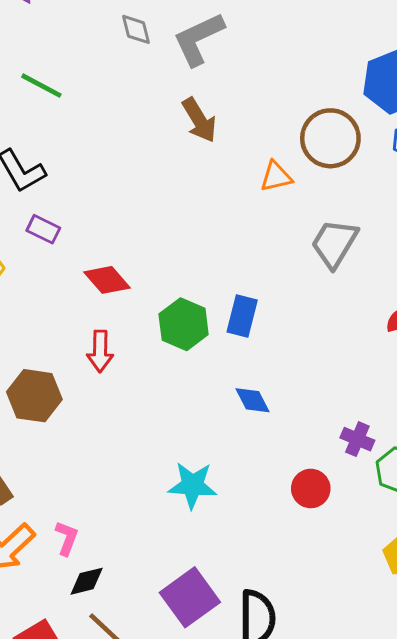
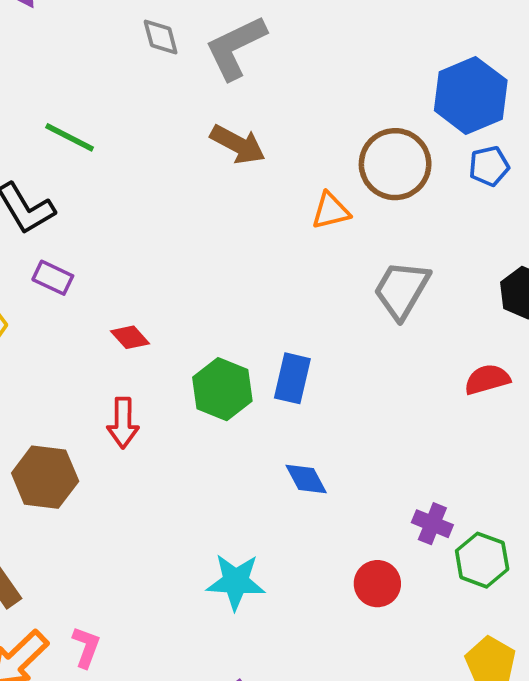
green line: (41, 86) -> (70, 137), moved
brown arrow: (199, 120) -> (238, 144), turned -30
red diamond: (107, 280) -> (130, 337), size x0.7

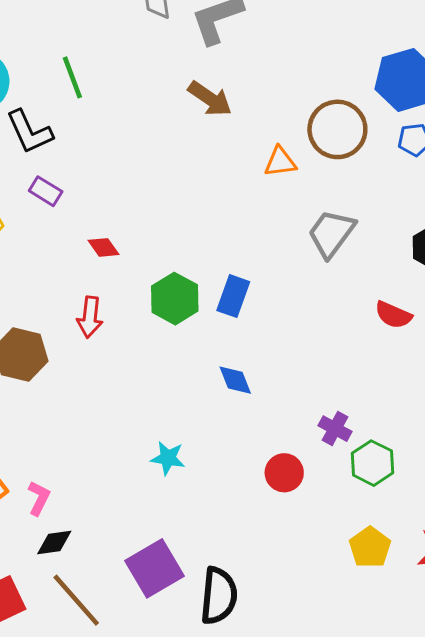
green line: (70, 137) -> (72, 77), turned 36
red semicircle: (487, 379) -> (393, 315), turned -147
cyan star: (236, 582) -> (168, 458), size x0.7

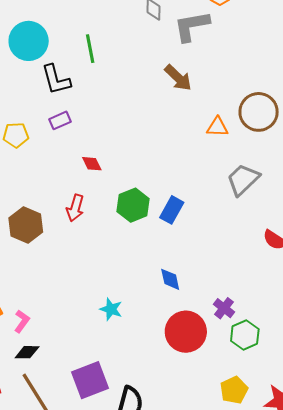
purple rectangle: (46, 191) -> (60, 120), turned -65
blue diamond: (235, 380) -> (170, 279), moved
red circle: (284, 473) -> (186, 332), size x1.6

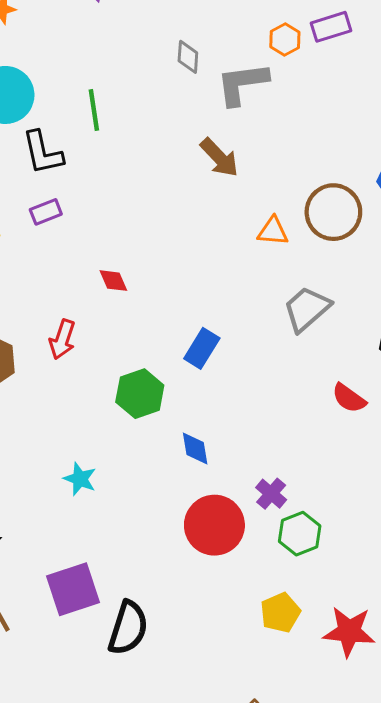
red diamond: (92, 164) -> (113, 281), moved
green hexagon: (133, 205) -> (140, 394), moved
cyan star: (111, 309) -> (80, 479), moved

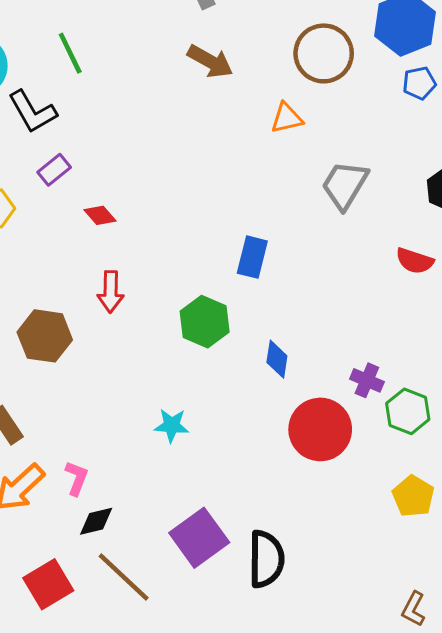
brown circle: (333, 212) -> (324, 53), moved
red diamond: (113, 281) -> (100, 215), moved
blue diamond: (195, 448) -> (277, 359), turned 36

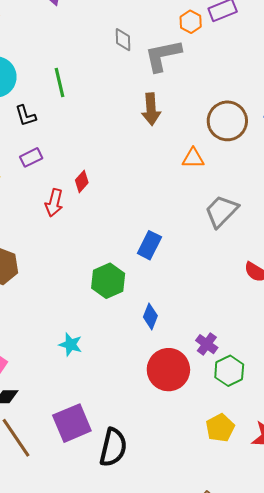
brown arrow: (210, 61) -> (151, 109), turned 44
black L-shape: (32, 112) -> (26, 116), size x0.7
red diamond: (100, 215) -> (82, 181), moved, turned 70
red arrow: (111, 292) -> (54, 203), moved

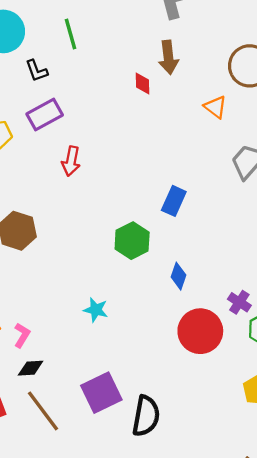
purple rectangle: (31, 157) -> (45, 114), size x1.5
orange triangle: (193, 158) -> (215, 107), turned 40
red diamond: (82, 181) -> (142, 83), moved, turned -40

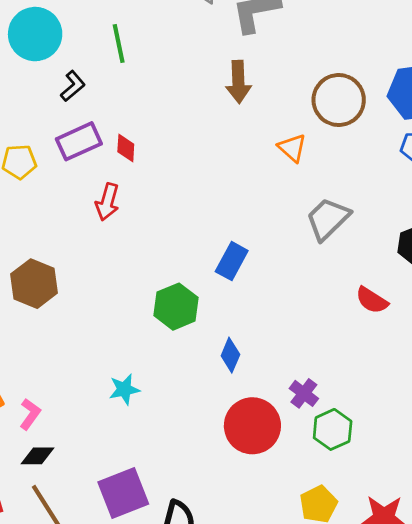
black L-shape: (37, 71) -> (73, 86), turned -115
red diamond: (142, 83) -> (126, 148), moved
cyan star: (96, 310) -> (124, 389), turned -30

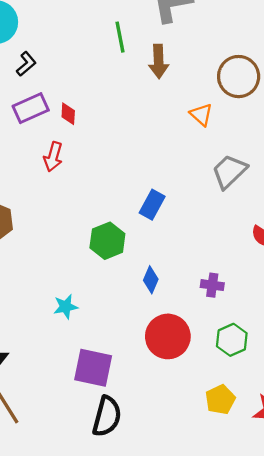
green line: (119, 44) -> (120, 37), moved
purple cross: (304, 393) -> (212, 285), moved, turned -30
purple square: (123, 493) -> (93, 368), moved, turned 33

